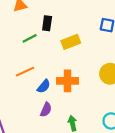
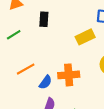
green line: (30, 38) -> (14, 35), moved
yellow rectangle: (71, 42) -> (85, 37), moved

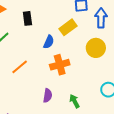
blue semicircle: (45, 82) -> (49, 42), moved

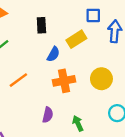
black rectangle: (27, 18) -> (41, 25), moved
yellow circle: (96, 48) -> (101, 79), moved

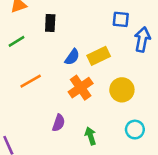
black rectangle: (41, 25) -> (50, 23), moved
yellow rectangle: (76, 39) -> (99, 56), moved
orange cross: (64, 81) -> (81, 88), turned -30

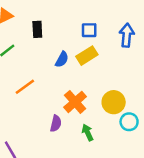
blue square: (121, 19) -> (89, 30), moved
orange cross: (81, 88) -> (75, 102), moved
yellow circle: (122, 90) -> (114, 102), moved

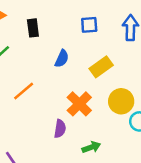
yellow rectangle: (87, 56) -> (101, 67), moved
green arrow: (88, 132) -> (91, 147), moved, turned 98

